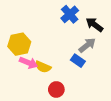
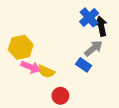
blue cross: (70, 14) -> (89, 17), moved
black arrow: (94, 25) -> (101, 26), turned 42

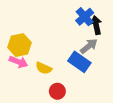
blue rectangle: (84, 65) -> (79, 62), size x1.5
pink arrow: (31, 67) -> (18, 62), moved

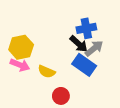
blue cross: (85, 17) -> (86, 28), moved, turned 30
black arrow: (96, 25) -> (79, 44), moved, turned 144

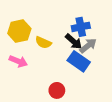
yellow hexagon: (21, 47) -> (19, 31), moved
yellow semicircle: (46, 72) -> (43, 43), moved

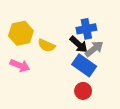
red circle: (57, 90) -> (83, 91), moved

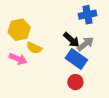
blue cross: (86, 29) -> (88, 15), moved
yellow semicircle: (46, 45) -> (34, 48), moved

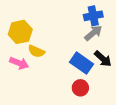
black arrow: (71, 40) -> (103, 59), moved
gray arrow: (85, 44) -> (93, 33), moved

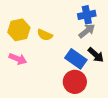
yellow semicircle: (36, 51) -> (45, 35), moved
red circle: (80, 88) -> (75, 82), size x1.5

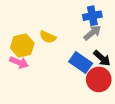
yellow hexagon: (19, 30) -> (22, 45), moved
red circle: (75, 82) -> (99, 79), moved

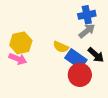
yellow semicircle: (48, 37) -> (61, 47), moved
red circle: (99, 79) -> (80, 75), moved

